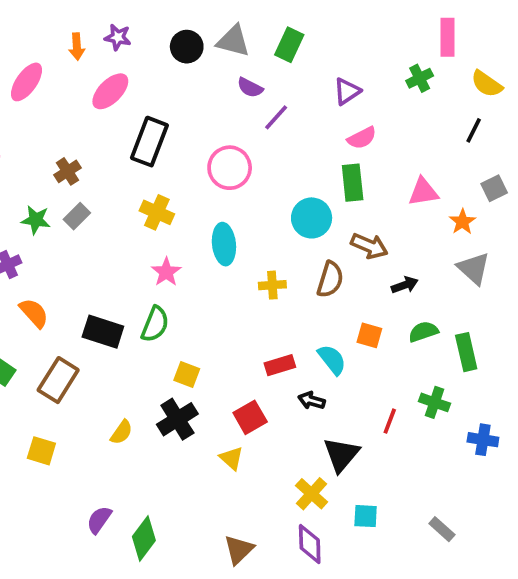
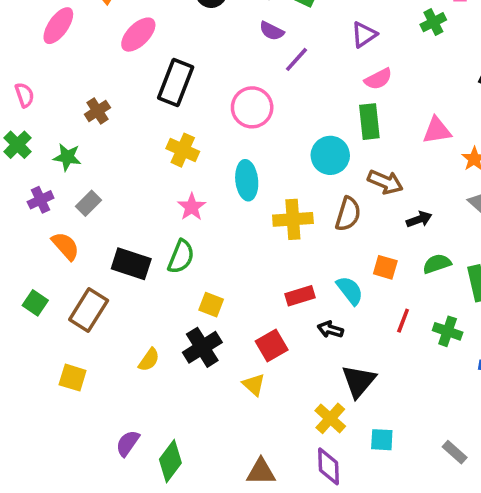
gray rectangle: (77, 216) -> (89, 203), moved
yellow cross: (272, 285) -> (293, 219), size x1.5
red line: (390, 421) -> (403, 321), moved
brown triangle: (239, 550) -> (261, 472), turned 44

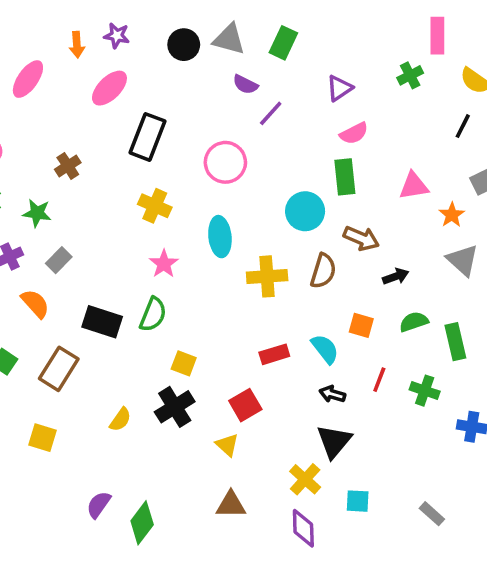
black arrow: (330, 330) -> (332, 394), moved
brown triangle: (261, 472) -> (231, 505), moved

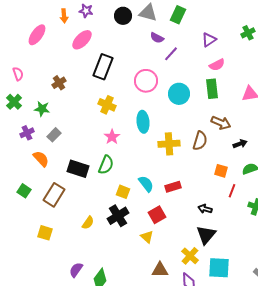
cyan circle: (305, 211) -> (179, 94), moved
cyan semicircle: (325, 349) -> (146, 184), moved
red line: (379, 380) -> (232, 191), moved
cyan square: (358, 501) -> (219, 268), size x1.6
brown triangle: (231, 505) -> (160, 270), moved

